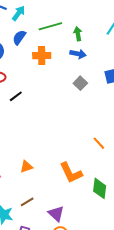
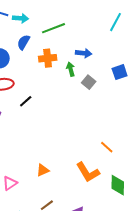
cyan arrow: (18, 13) -> (20, 18), turned 63
green arrow: (78, 34) -> (71, 69), moved
orange line: (99, 143) -> (107, 147), moved

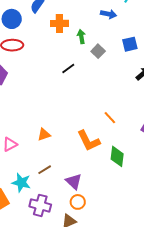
blue arrow: (84, 53) -> (109, 14), moved
black line: (26, 101) -> (68, 68), moved

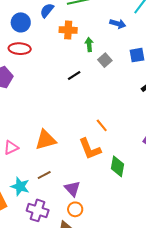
orange line: (110, 118) -> (102, 125), moved
orange triangle: (44, 135) -> (46, 140), size x1.6

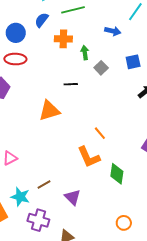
black line: (74, 75) -> (71, 84), turned 32
orange triangle: (46, 140) -> (49, 111), moved
orange circle: (75, 209) -> (124, 223), moved

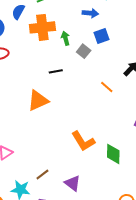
orange cross: (63, 39) -> (42, 27), size x1.4
blue square: (133, 62) -> (101, 36), moved
orange line: (100, 133) -> (107, 87), moved

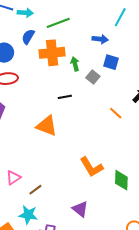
blue square: (101, 36) -> (111, 62), turned 35
orange triangle: (38, 100) -> (47, 126), turned 45
brown line: (42, 174) -> (35, 190), moved

